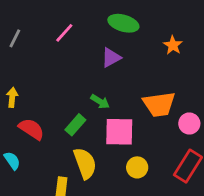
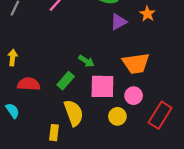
purple triangle: (111, 58) -> (119, 22), moved
pink circle: (189, 123) -> (134, 96), moved
red semicircle: (31, 129) -> (29, 84), turned -30

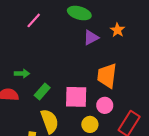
green arrow: (86, 61) -> (22, 74), moved, turned -32
orange trapezoid: (136, 63) -> (107, 76), turned 105

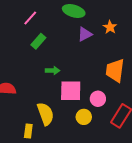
green arrow: (22, 74) -> (53, 71), moved
orange trapezoid: (107, 76) -> (115, 71), moved
green rectangle: (42, 92) -> (38, 41), moved

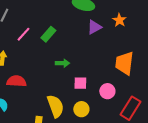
pink line: (30, 18) -> (23, 34), moved
pink square: (71, 91) -> (80, 83), size x0.6
yellow circle: (84, 117) -> (81, 109), moved

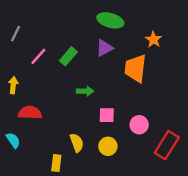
purple triangle: (94, 27) -> (104, 48), moved
orange trapezoid: (124, 63) -> (136, 68), moved
yellow semicircle: (55, 106) -> (77, 143), size x0.7

